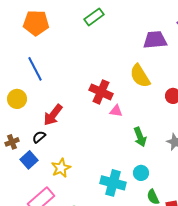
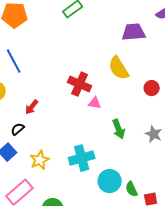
red arrow: (53, 115) -> (32, 107), size x0.7
cyan circle: (141, 173) -> (110, 181), moved, size x1.5
cyan cross: (113, 183) -> (82, 158), moved, turned -30

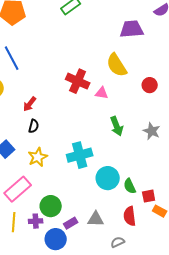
pink triangle: (95, 103) -> (102, 93), moved
black semicircle: (18, 129) -> (34, 126), moved, turned 144

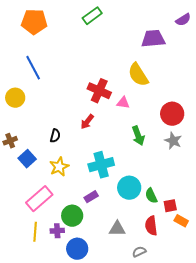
red circle: (150, 85) -> (172, 114), moved, size x1.5
red arrow: (30, 104) -> (87, 122), moved
purple rectangle: (71, 223) -> (91, 197), moved

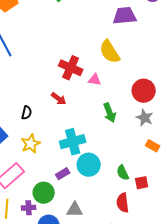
red arrow: (87, 122) -> (59, 99), turned -91
cyan circle: (129, 188) -> (89, 165), moved
orange rectangle: (181, 221) -> (153, 146), moved
gray triangle: (117, 229) -> (75, 210), moved

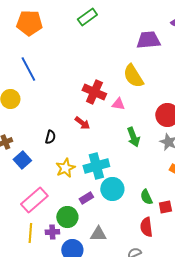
yellow star: (31, 144) -> (65, 168), moved

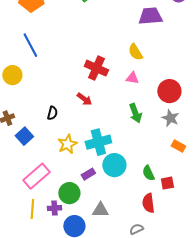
yellow semicircle: (133, 76) -> (135, 52), size x0.7
pink triangle: (118, 104) -> (132, 78), moved

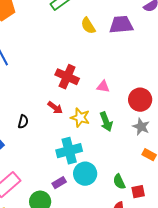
yellow semicircle: (135, 52) -> (88, 26), moved
yellow star: (67, 144) -> (80, 118), moved, turned -30

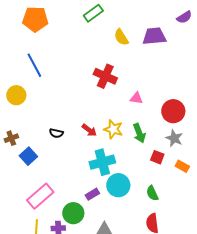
red cross: (67, 77) -> (105, 76), moved
red arrow: (55, 108) -> (89, 130), moved
black semicircle: (23, 122) -> (56, 133), turned 88
red square: (138, 192) -> (157, 157), moved, turned 32

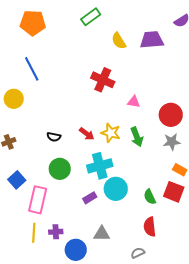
gray star: (174, 138) -> (172, 142), turned -30
blue square: (28, 156) -> (17, 180), moved
red square: (157, 157) -> (174, 192), moved, size x1.5
pink rectangle: (40, 196) -> (38, 200), turned -36
green circle: (73, 213) -> (60, 169), moved

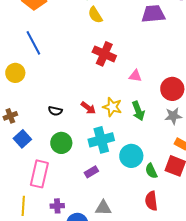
yellow semicircle: (119, 41) -> (95, 15), moved
blue square: (17, 180) -> (22, 139), moved
cyan circle: (116, 189) -> (131, 156), moved
yellow line: (34, 233) -> (23, 206), moved

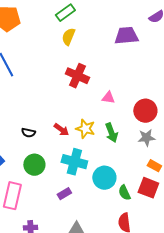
yellow semicircle: (95, 15) -> (68, 37), turned 54
cyan cross: (101, 140) -> (74, 162), turned 30

